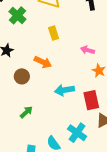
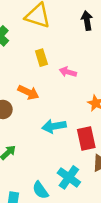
pink arrow: (88, 50) -> (68, 72), moved

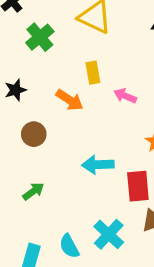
orange arrow: (28, 92) -> (70, 100), moved

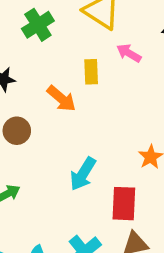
pink arrow: (125, 96) -> (129, 53), moved
cyan arrow: (98, 165) -> (83, 174), turned -64

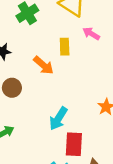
red rectangle: (124, 204) -> (74, 144), moved

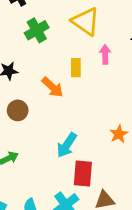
pink arrow: (91, 34) -> (105, 54), turned 56

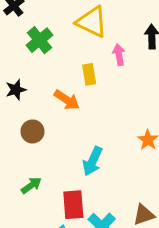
red rectangle: (83, 173) -> (73, 205), moved

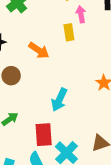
yellow rectangle: (89, 74) -> (69, 32), moved

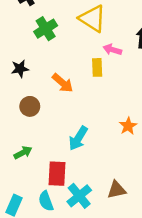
pink arrow: (81, 14) -> (112, 50), turned -70

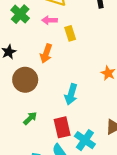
pink arrow: (112, 50) -> (50, 20), moved
orange arrow: (63, 83) -> (46, 54), turned 84
brown circle: (30, 106) -> (25, 80), size x1.5

